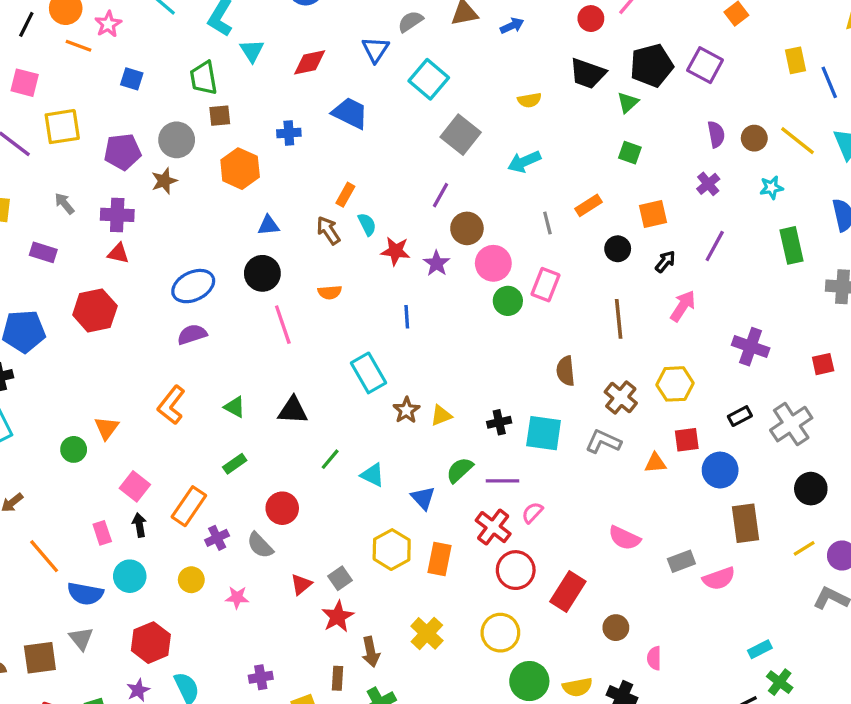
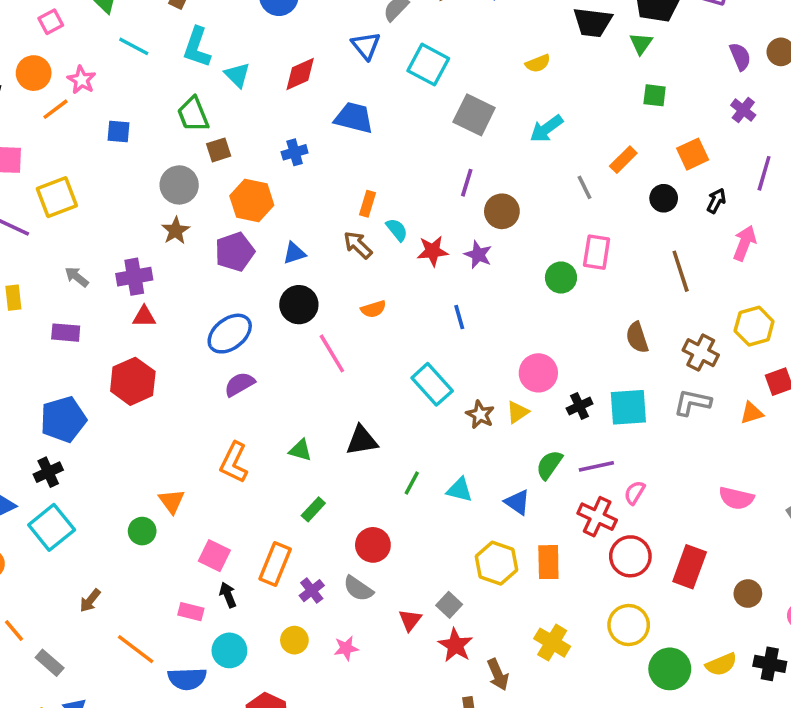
orange line: (79, 46) -> (56, 109), turned -45
purple pentagon: (122, 152) -> (235, 252), moved
pink circle: (493, 263) -> (538, 373), moved
pink rectangle: (102, 533) -> (191, 612), turned -45

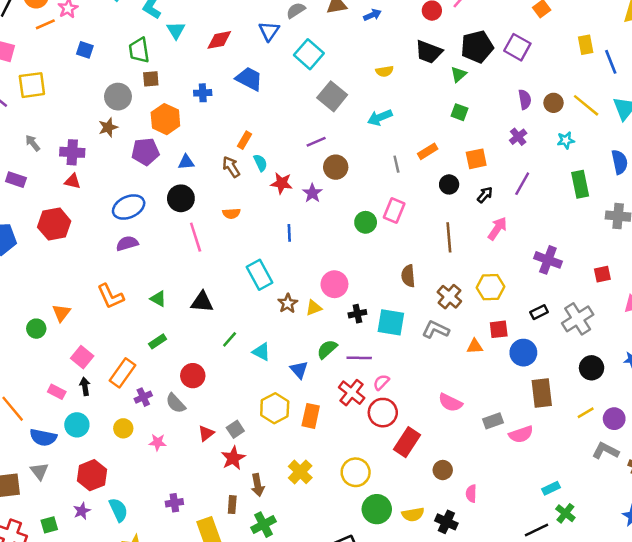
purple line: (467, 183) -> (316, 142), turned 36
orange L-shape: (234, 463) -> (111, 296), turned -64
red circle: (630, 556) -> (383, 413), moved

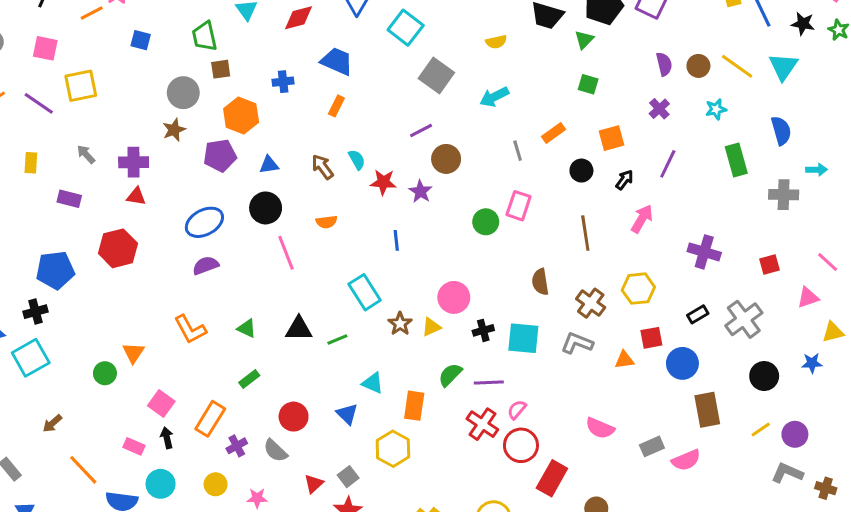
orange rectangle: (244, 140) -> (336, 106), moved
green line: (230, 339) -> (337, 340), moved, turned 30
blue triangle: (299, 370) -> (347, 414), moved
orange rectangle: (311, 416) -> (414, 406), moved

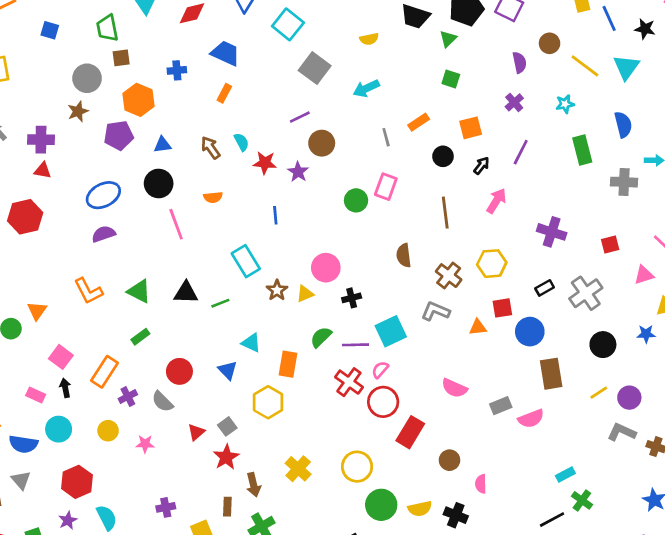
brown circle: (698, 66) -> (550, 43), moved
green triangle: (247, 328) -> (139, 291), size x1.4
cyan square: (523, 338) -> (391, 331), moved, turned -32

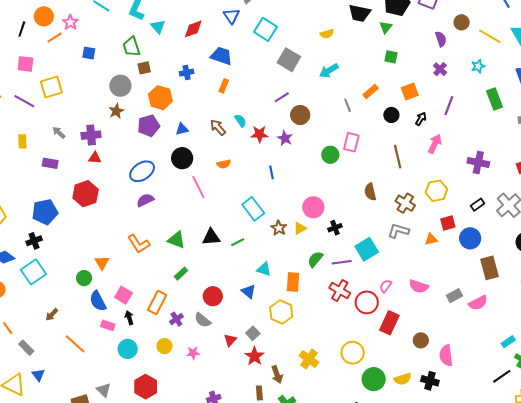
pink semicircle: (380, 370) -> (386, 286), moved
blue semicircle: (23, 444) -> (98, 301), moved, turned 60
pink semicircle: (481, 484) -> (446, 356), size x1.5

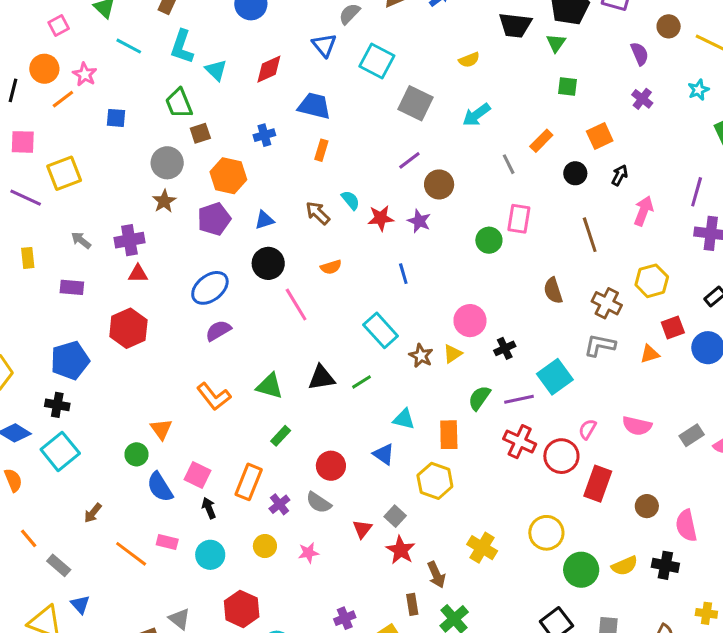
purple line: (449, 106) -> (697, 192), moved
black cross: (34, 241) -> (57, 405), turned 35
pink rectangle: (108, 325) -> (167, 542), moved

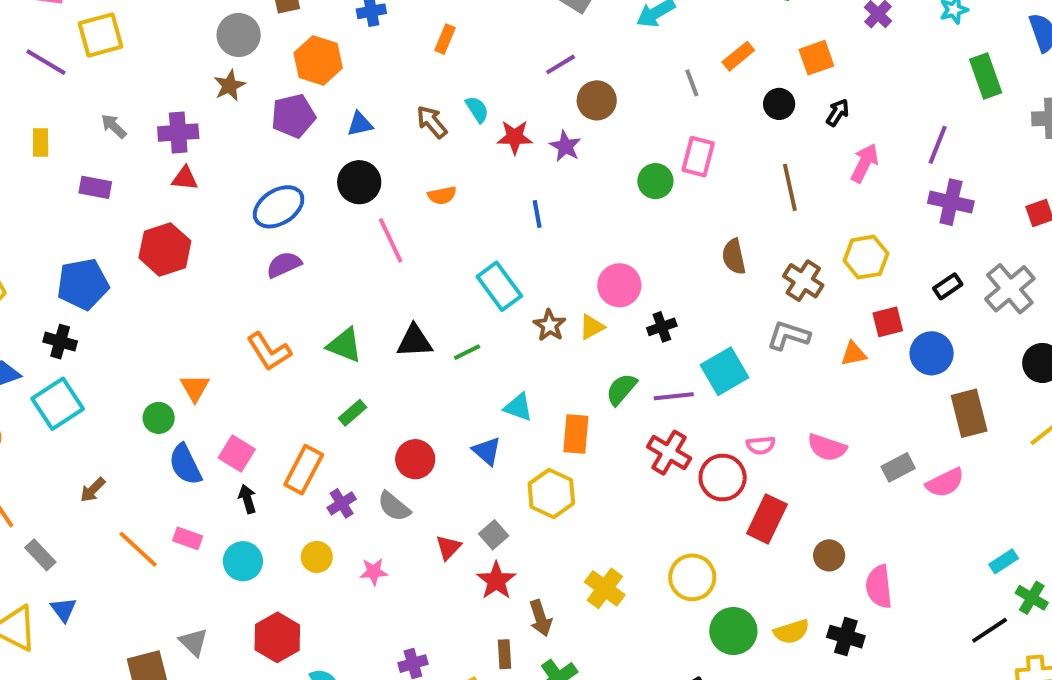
pink semicircle: (587, 429) -> (761, 445), turned -132

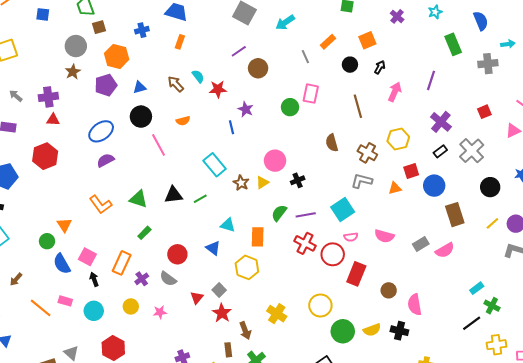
purple star: (565, 146) -> (246, 109), moved
purple cross: (951, 202) -> (441, 122), moved, turned 30
cyan square: (724, 371) -> (343, 210), moved

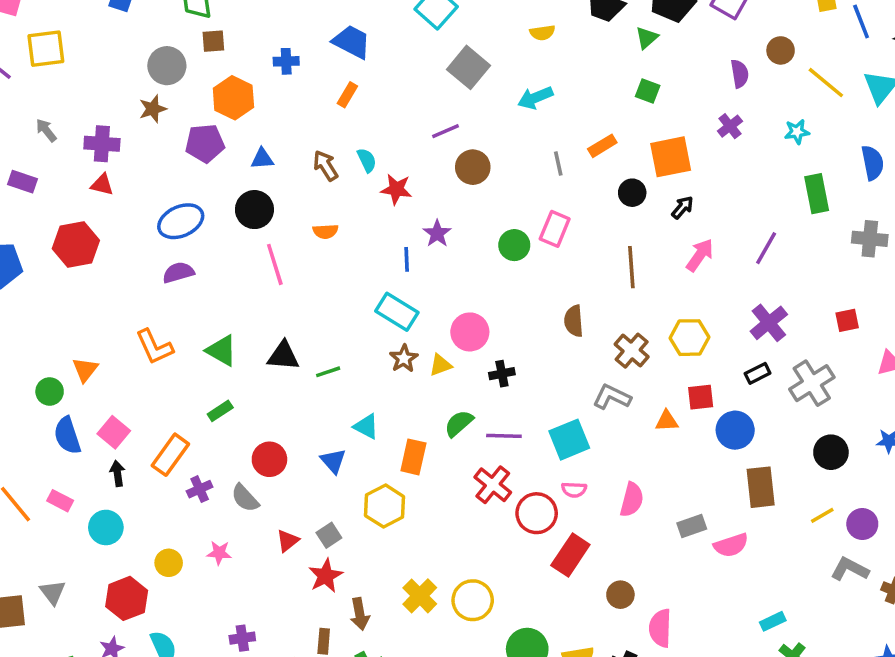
orange square: (367, 40) -> (671, 157), size x1.4
cyan rectangle: (215, 165) -> (397, 312), moved, turned -30
pink semicircle: (384, 236) -> (632, 500), turned -102
yellow circle: (320, 305) -> (473, 600), moved
yellow circle: (131, 306) -> (169, 563), moved

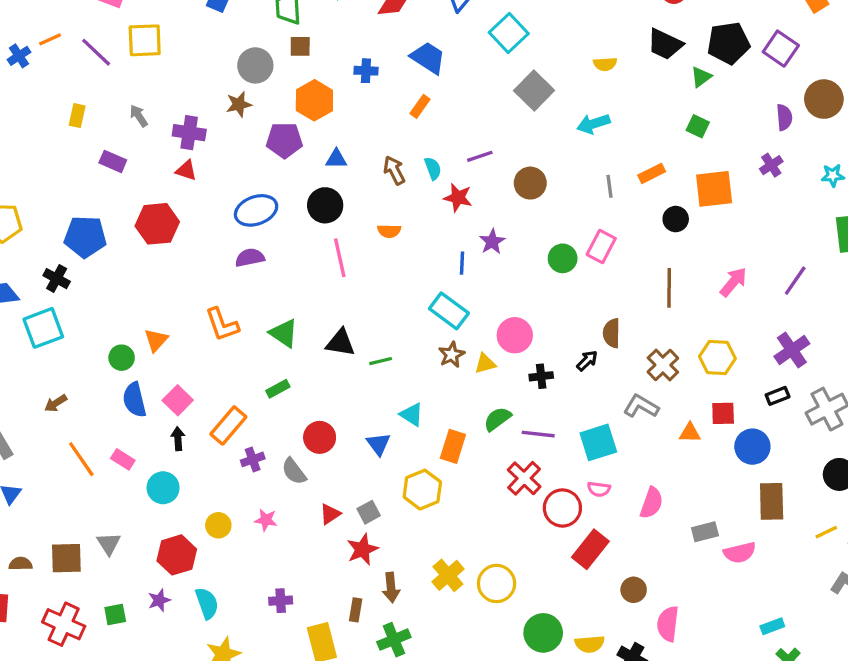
brown circle: (781, 50) -> (824, 99), size x1.5
purple line: (446, 131) -> (480, 156), moved
black arrow: (682, 207) -> (587, 361), moved

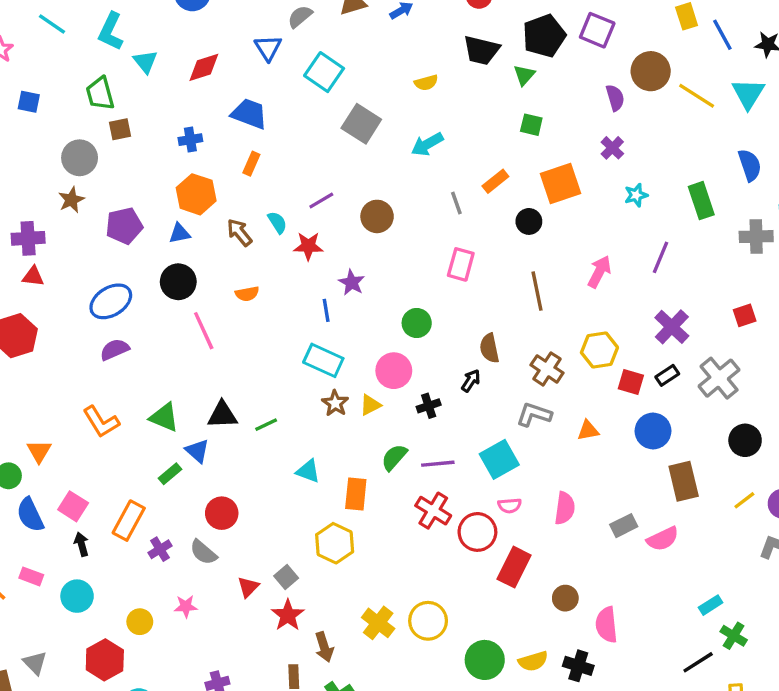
orange hexagon: (314, 100) -> (196, 194), moved
cyan star: (833, 175) -> (636, 195), moved
green circle: (563, 258) -> (417, 323), moved
red square: (723, 413) -> (631, 382), moved, turned 30
blue triangle: (378, 444) -> (197, 451), moved

